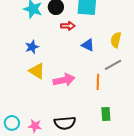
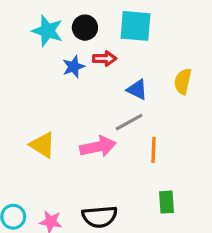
blue star: (32, 47) -> (74, 67), moved
gray line: (113, 65) -> (129, 122), moved
yellow triangle: (37, 71) -> (43, 145), moved

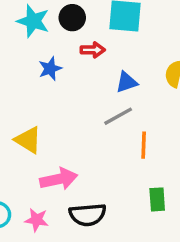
blue star: (74, 67) -> (50, 69), moved
blue triangle: (137, 90) -> (127, 82), turned -45
pink arrow: (98, 147) -> (59, 179), moved

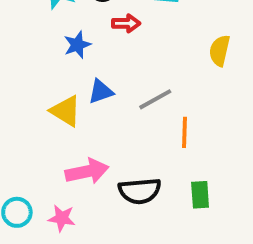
blue triangle: (127, 82) -> (101, 92), moved
yellow triangle: (28, 140) -> (66, 111), moved
black semicircle: (88, 215) -> (140, 191), moved

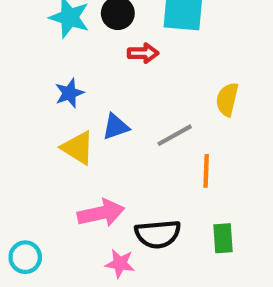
blue star: (77, 45) -> (69, 93), moved
yellow semicircle: (220, 51) -> (227, 99), moved
pink star: (62, 218) -> (120, 264), moved

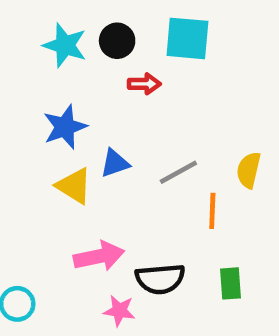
blue star: (69, 93) -> (65, 127), size x1.4
yellow semicircle: (227, 99) -> (249, 170), moved

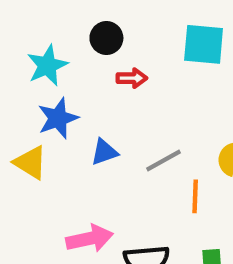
cyan square: (187, 38) -> (204, 44), moved
cyan star: (65, 45) -> (47, 65), moved, turned 30
yellow triangle: (74, 186) -> (30, 163), moved

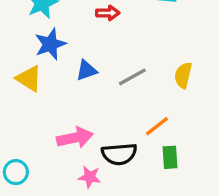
orange line: (195, 196) -> (157, 126), moved, turned 50

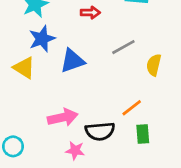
blue triangle: (86, 70) -> (72, 61), size x1.4
gray line: (132, 77) -> (123, 47), moved

